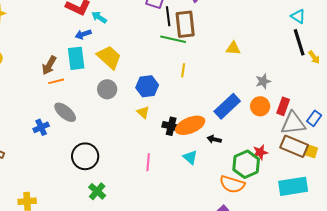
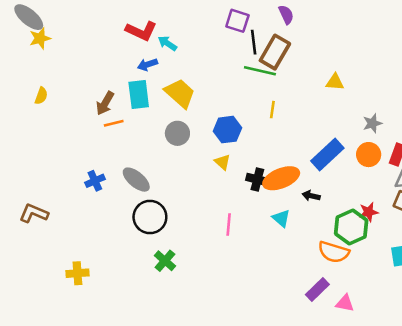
brown rectangle: (185, 24) -> (275, 52), turned 36
gray ellipse: (65, 112) -> (136, 180), moved

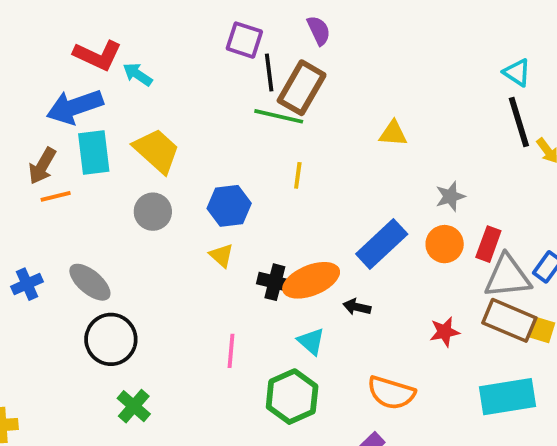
blue arrow: (147, 65) -> (75, 107), moved, size x1.8
green hexagon: (351, 227) -> (292, 397), moved

